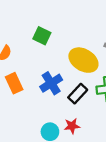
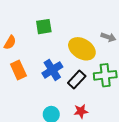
green square: (42, 36) -> (44, 27), turned -35
red star: (72, 126) -> (81, 111), moved

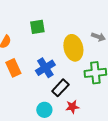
yellow ellipse: (82, 49) -> (73, 48), turned 45
black rectangle: (77, 79) -> (60, 88), moved

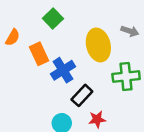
green square: (37, 27) -> (53, 18), turned -35
orange rectangle: (13, 68) -> (39, 54), moved

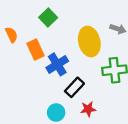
orange semicircle: (13, 37) -> (11, 35), turned -56

